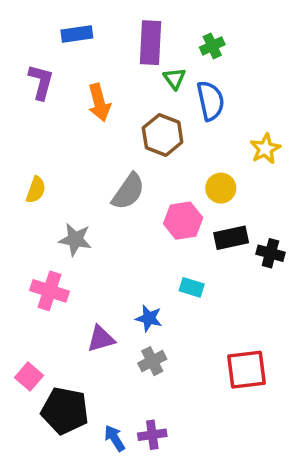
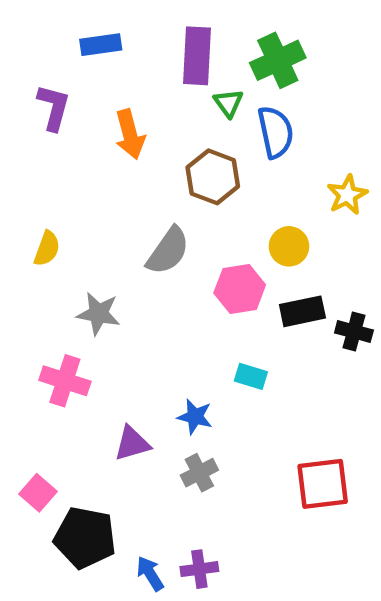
green cross: (212, 46) -> (278, 60), size x1.6

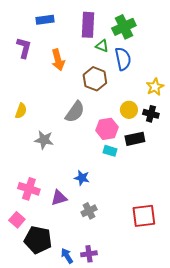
green triangle: (228, 103) -> (102, 46), turned -32
black cross: (354, 331) -> (151, 114), moved
cyan rectangle: (251, 376) -> (110, 151), moved
pink cross: (65, 381) -> (29, 189), moved
blue star: (195, 417) -> (82, 178), moved

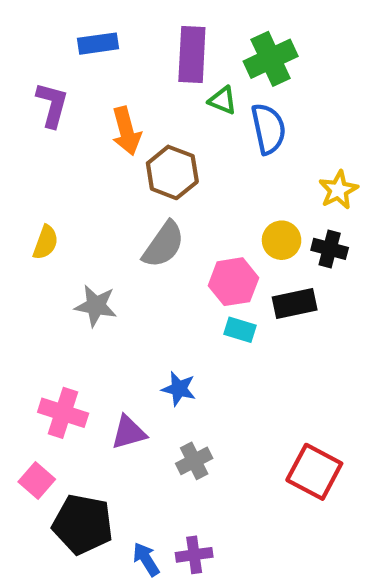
brown hexagon: (95, 79) -> (172, 172), moved
red square: (144, 216) -> (314, 472), turned 35

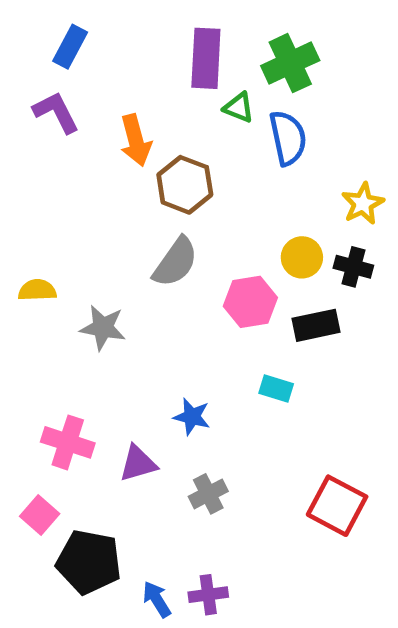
blue rectangle: (98, 44) -> (70, 47), moved, turned -54
purple L-shape: (52, 105) -> (56, 112), turned -42
yellow semicircle: (46, 242) -> (37, 290), moved, turned -112
cyan rectangle: (240, 330) -> (276, 389), moved

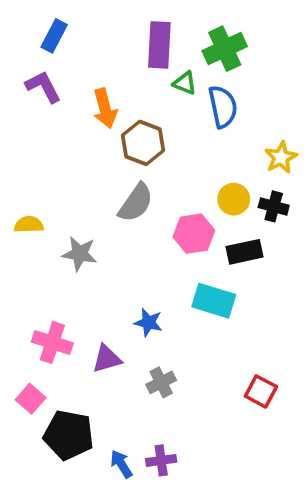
cyan rectangle: (276, 389) -> (214, 301), size x1.6
red square: (337, 506) -> (261, 391), size x0.7

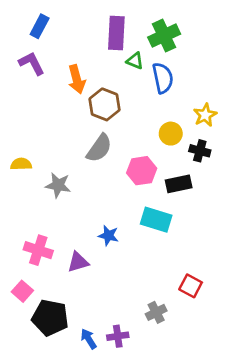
yellow circle: (234, 199) -> (171, 134), moved
gray cross: (161, 382) -> (156, 312), moved

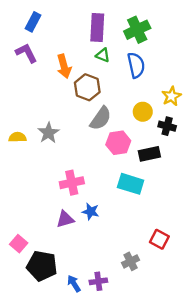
green triangle: (135, 61) -> (103, 55), moved
gray semicircle: (99, 148) -> (101, 118), moved
gray star: (58, 185) -> (48, 133), moved, turned 30
blue star: (108, 236) -> (91, 212), moved
pink cross: (38, 250) -> (72, 183), moved, turned -30

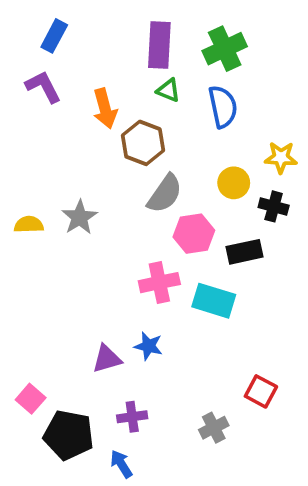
yellow star: (172, 96) -> (281, 157), turned 30
pink cross: (72, 183) -> (159, 283), moved
purple cross: (98, 281) -> (132, 417), moved

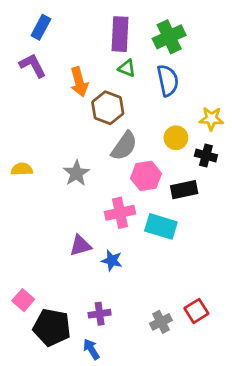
gray star: (80, 217) -> (76, 173), moved
purple triangle: (107, 359) -> (80, 246), moved
red square: (261, 391) -> (196, 311), moved, turned 30

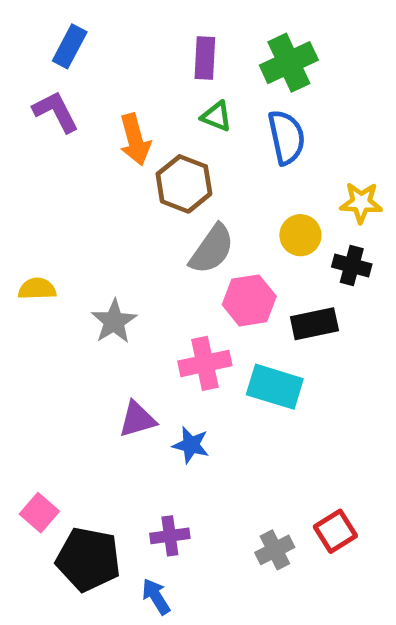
purple rectangle: (120, 34) -> (205, 58), size x0.7
gray star: (76, 173) -> (114, 321), moved

